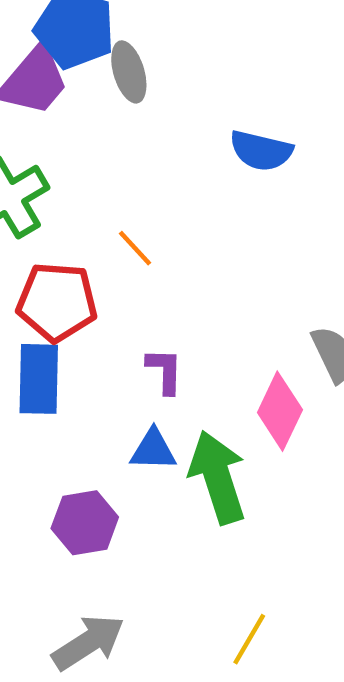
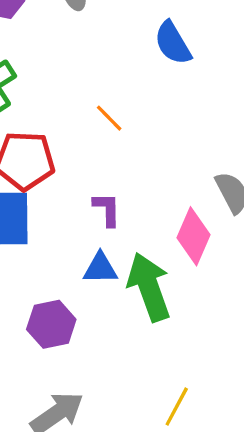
blue semicircle: (261, 151) -> (173, 43), turned 48
orange line: (135, 248) -> (109, 118), moved

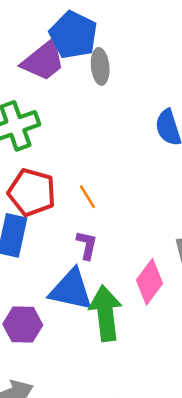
orange line: (109, 118) -> (87, 197), moved
blue triangle: (100, 268) -> (71, 290), size x1.6

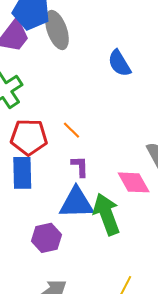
gray ellipse: (100, 66) -> (57, 30), size x1.4
pink diamond: (149, 282) -> (134, 182), turned -52

